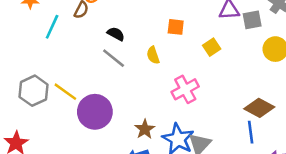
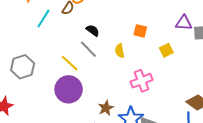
yellow line: (65, 92) -> (70, 63), moved

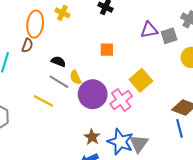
yellow square: (166, 50) -> (141, 80), moved, size x1.5
yellow semicircle: (120, 51) -> (75, 77), moved
purple circle: (69, 89) -> (93, 94), moved

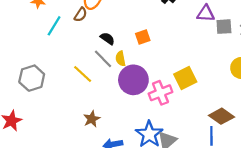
purple triangle: (149, 30) -> (206, 14), moved
gray square: (169, 36) -> (224, 27), moved
orange square: (107, 50) -> (143, 37), moved, turned -32
brown star: (92, 137) -> (92, 119), moved

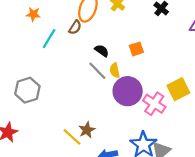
yellow line: (83, 74) -> (72, 137), moved
pink cross: (160, 93) -> (154, 104), turned -35

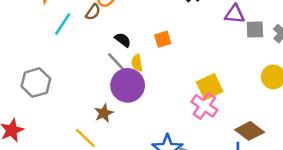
purple circle: (128, 91) -> (128, 85), moved
pink cross: (154, 104) -> (204, 106), moved
brown star: (87, 130) -> (104, 113), moved

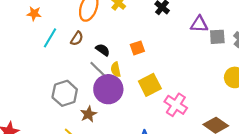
brown semicircle: (93, 12) -> (77, 38), moved
gray hexagon: (36, 83) -> (65, 93), moved
yellow square: (210, 87) -> (150, 85), moved

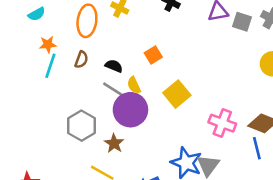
orange star: (34, 14) -> (48, 44), moved
gray square: (217, 37) -> (242, 22), turned 35
pink cross: (176, 105) -> (222, 123), moved

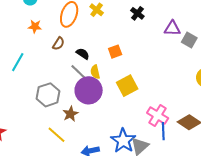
cyan line: (50, 66) -> (18, 62), moved
blue line: (257, 148) -> (163, 131), moved

